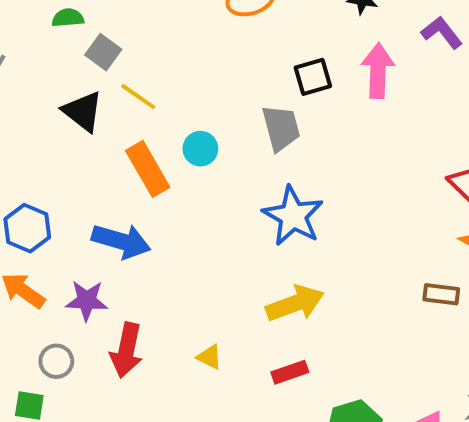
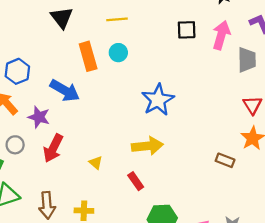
yellow line: (138, 97) -> (117, 19), moved, turned -54
gray trapezoid: (281, 128) -> (247, 60), moved
red rectangle: (290, 372) -> (136, 181), turned 60

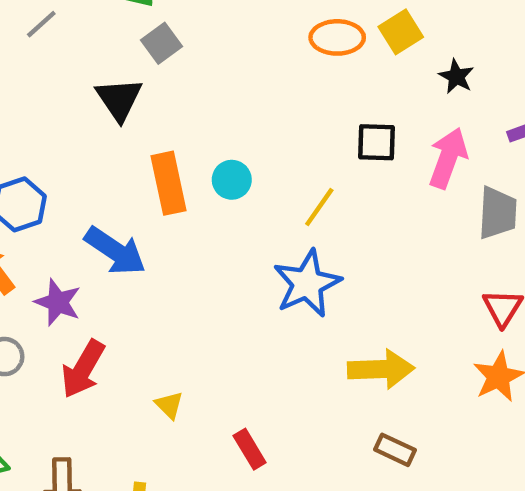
yellow line: (117, 19) -> (319, 207), moved, turned -54
yellow arrow: (147, 146) -> (381, 369), moved
brown rectangle: (225, 160) -> (395, 450), moved

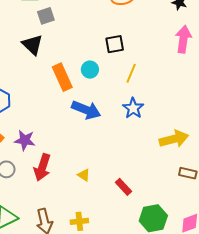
gray square: (162, 43) -> (46, 16), turned 30
black square: (377, 142) -> (115, 44), moved
blue arrow: (115, 251) -> (86, 110), moved
blue star: (307, 284) -> (133, 108), size x0.7

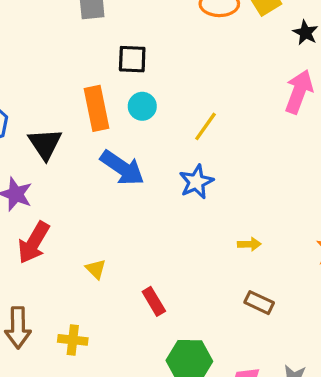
black square: (115, 44) -> (132, 59), moved
black triangle: (32, 45) -> (45, 144), moved
yellow arrow: (174, 139) -> (249, 244), size x0.5

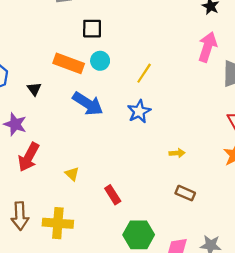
orange rectangle: (96, 108) -> (69, 63), turned -56
black triangle: (45, 144) -> (34, 89), size x0.6
yellow cross: (73, 340) -> (58, 223), size x1.5

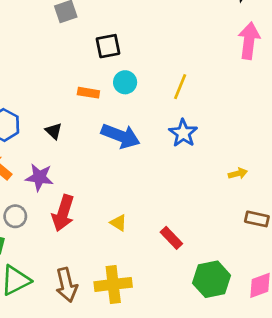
orange rectangle: (69, 63) -> (88, 93), size x0.6

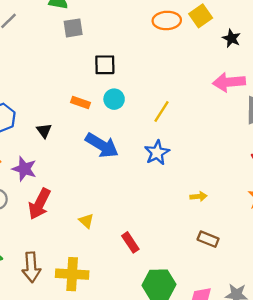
pink arrow: (249, 41) -> (229, 82), turned -112

